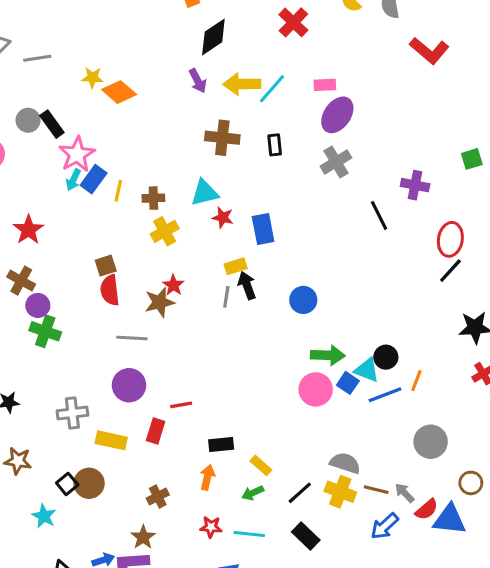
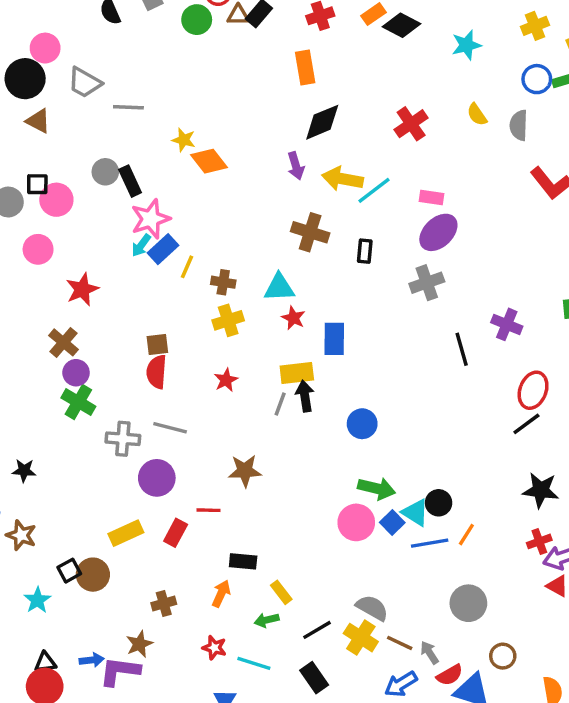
yellow rectangle: (236, 266) -> (297, 373), size x1.4
brown star: (160, 302) -> (245, 471), moved
gray cross: (72, 413) -> (123, 439), moved
yellow rectangle: (111, 440) -> (126, 533), turned -48

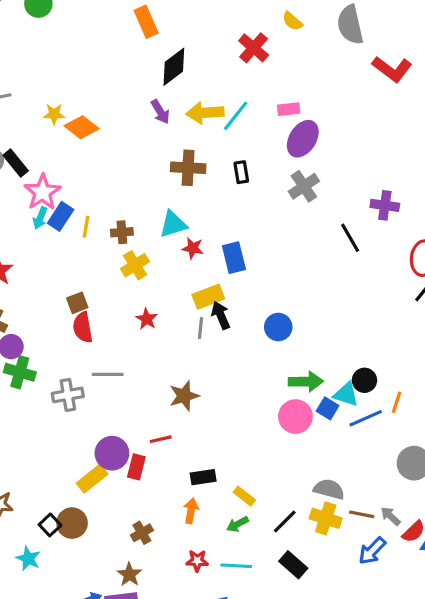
yellow semicircle: (477, 115) -> (292, 21), moved
gray semicircle: (519, 125) -> (350, 25), size x1.4
purple circle: (157, 478) -> (112, 453), moved

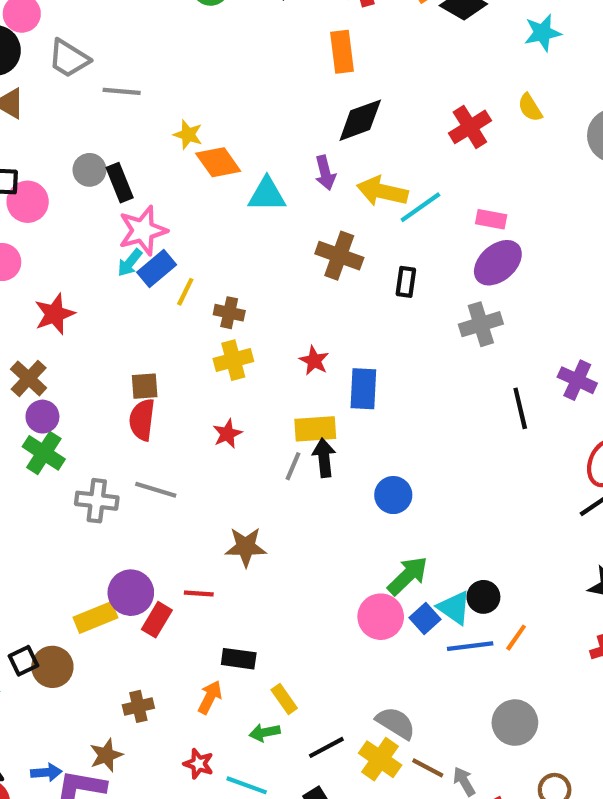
cyan triangle: (173, 224) -> (267, 195), moved
green arrow: (306, 382) -> (408, 576), turned -60

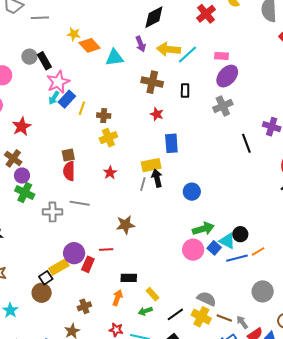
red star: (314, 361) -> (157, 114), moved
green arrow: (408, 576) -> (203, 229), turned 35
orange line: (516, 638) -> (258, 251), turned 32
black square: (23, 661) -> (46, 278), moved

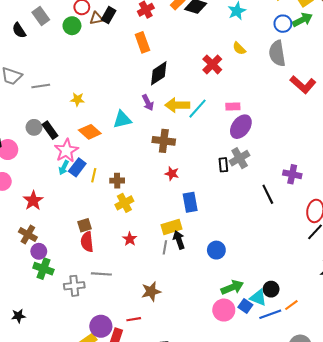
orange diamond: (90, 45) -> (90, 132), moved
black rectangle: (185, 91) -> (223, 165), moved

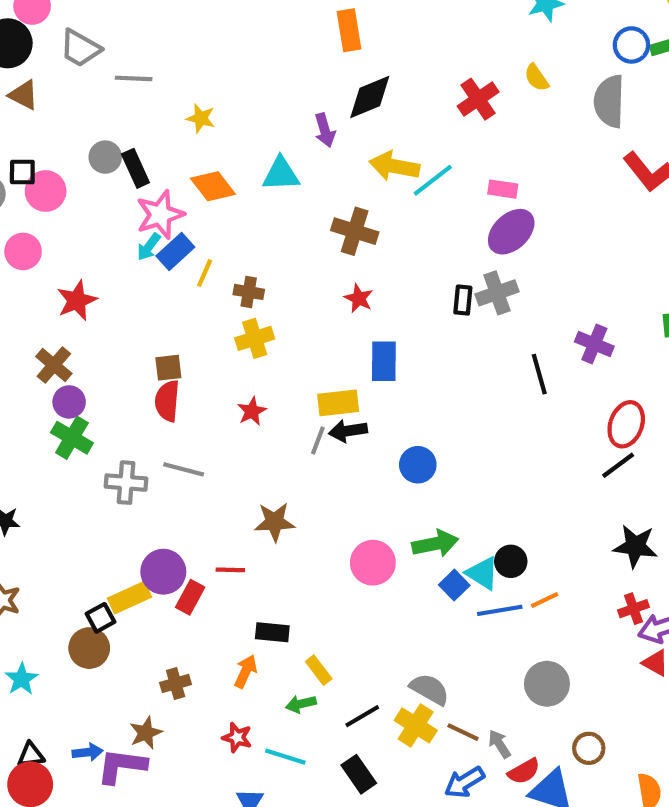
purple arrow: (148, 103) -> (325, 130), moved
black arrow: (179, 240) -> (348, 431), turned -90
pink circle: (224, 310) -> (373, 563), moved

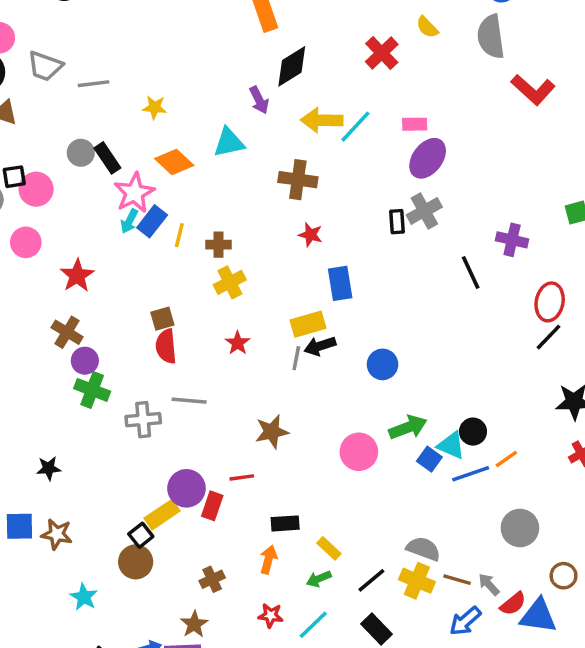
cyan line: (285, 757) -> (313, 625), turned -52

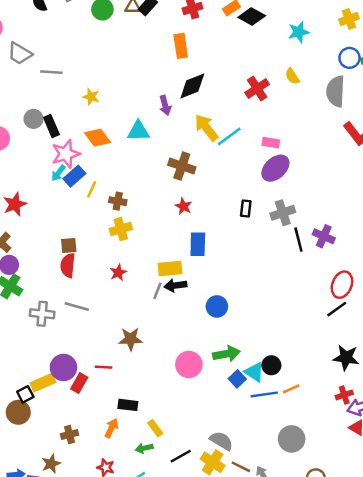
yellow arrow: (322, 120) -> (206, 128), turned 40
gray cross: (424, 211) -> (283, 213), moved
black line: (471, 272) -> (298, 240), moved

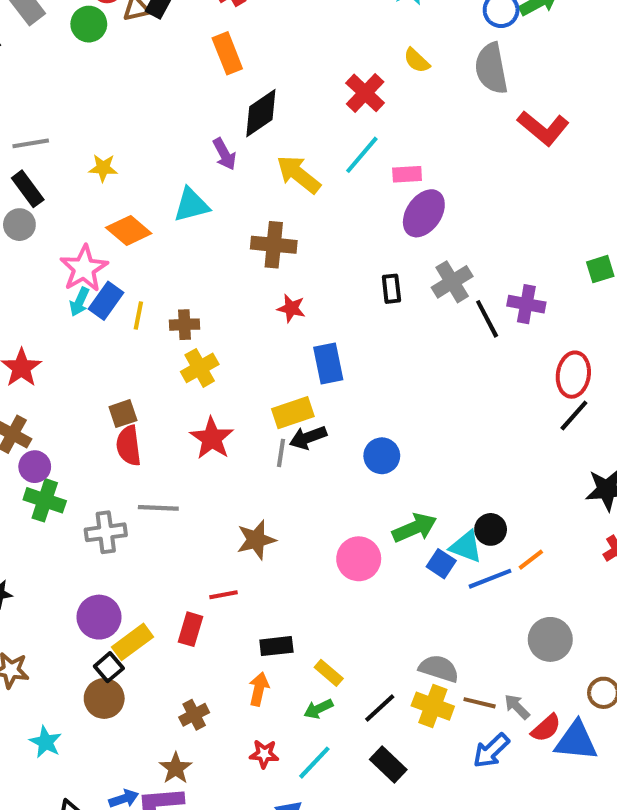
black rectangle: (51, 126) -> (28, 189), moved
cyan line: (229, 136) -> (362, 155), moved
red star: (118, 273) -> (212, 438), size x1.5
purple circle: (63, 367) -> (99, 617), moved

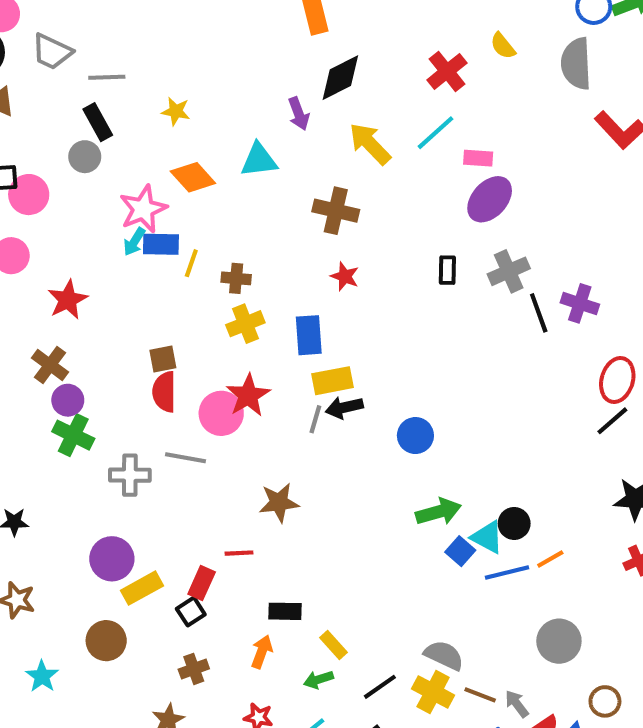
blue rectangle: (106, 301) -> (161, 244), turned 48
blue rectangle: (328, 364) -> (309, 335), moved
pink circle: (359, 559) -> (221, 413), moved
black square: (109, 667) -> (191, 612), moved

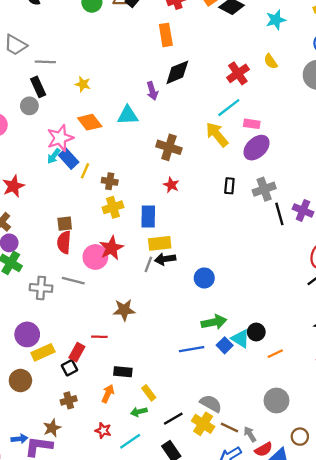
yellow arrow: (370, 144) -> (217, 134), moved
blue rectangle: (161, 244) -> (69, 159), turned 42
blue line: (507, 573) -> (192, 349), moved

